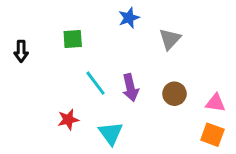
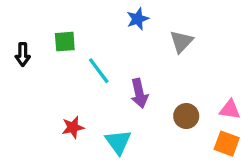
green square: (73, 39) -> (65, 42), moved
cyan line: (95, 83) -> (99, 71), moved
brown circle: (174, 94) -> (186, 116), moved

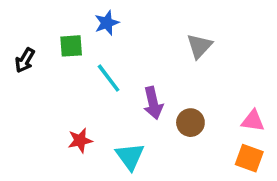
blue star: (138, 19) -> (107, 23), moved
black arrow: (23, 54) -> (25, 60), turned 30
brown circle: (186, 116) -> (190, 123), moved

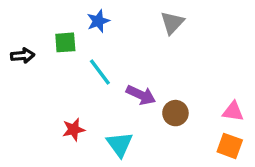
gray triangle: (199, 46) -> (172, 23), moved
black arrow: (25, 60) -> (23, 56), turned -125
purple arrow: (153, 103) -> (141, 95), turned -52

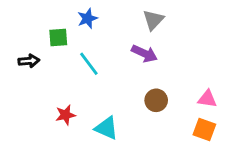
black arrow: (23, 56) -> (29, 61), moved
purple arrow: (141, 95) -> (144, 54), moved
cyan triangle: (120, 144) -> (106, 128), turned -30

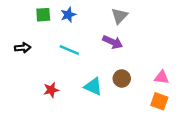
green square: (58, 37) -> (43, 15), moved
cyan line: (89, 64) -> (69, 50), turned -30
cyan triangle: (106, 128) -> (93, 86), moved

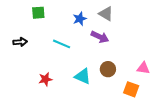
blue star: (68, 15) -> (80, 19), moved
gray triangle: (119, 16) -> (106, 14), turned -42
orange square: (159, 101) -> (131, 89), moved

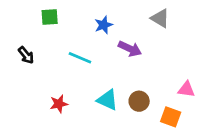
gray triangle: (106, 14) -> (160, 18), moved
black arrow: (20, 42) -> (26, 55), turned 56
brown circle: (108, 69) -> (139, 101), moved

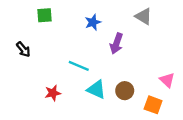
purple arrow: (130, 49) -> (116, 43), turned 84
cyan line: (80, 58) -> (79, 66), moved
pink triangle: (186, 89) -> (167, 80), turned 35

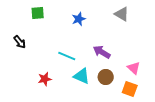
purple arrow: (116, 43) -> (102, 52), moved, turned 102
pink triangle: (167, 80) -> (134, 68), moved

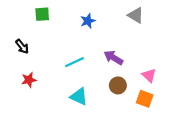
cyan line: (67, 56) -> (74, 62), turned -48
cyan triangle: (82, 76) -> (79, 97), moved
red star: (45, 79) -> (29, 80), moved

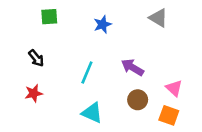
black arrow: (22, 46) -> (36, 58), moved
cyan line: (74, 62) -> (87, 72), turned -42

